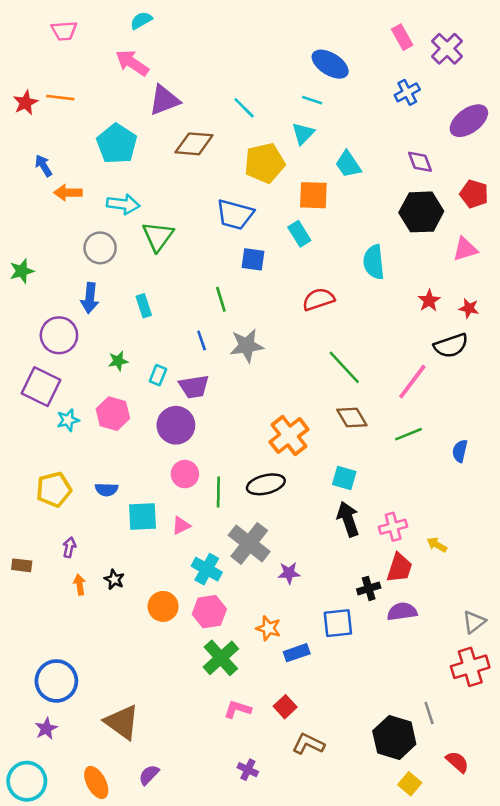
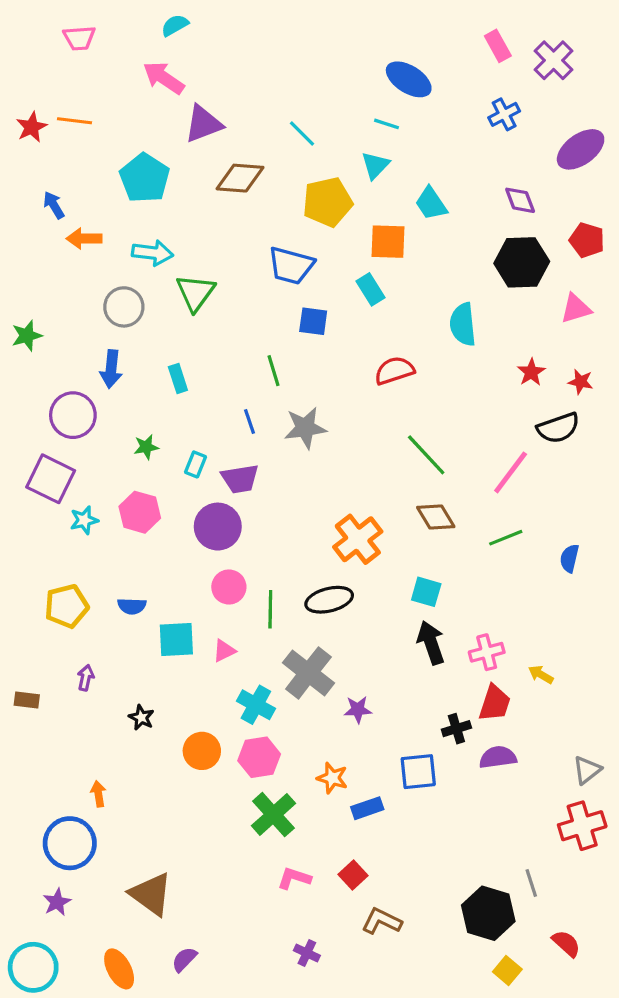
orange arrow: (80, 585) -> (98, 794), moved

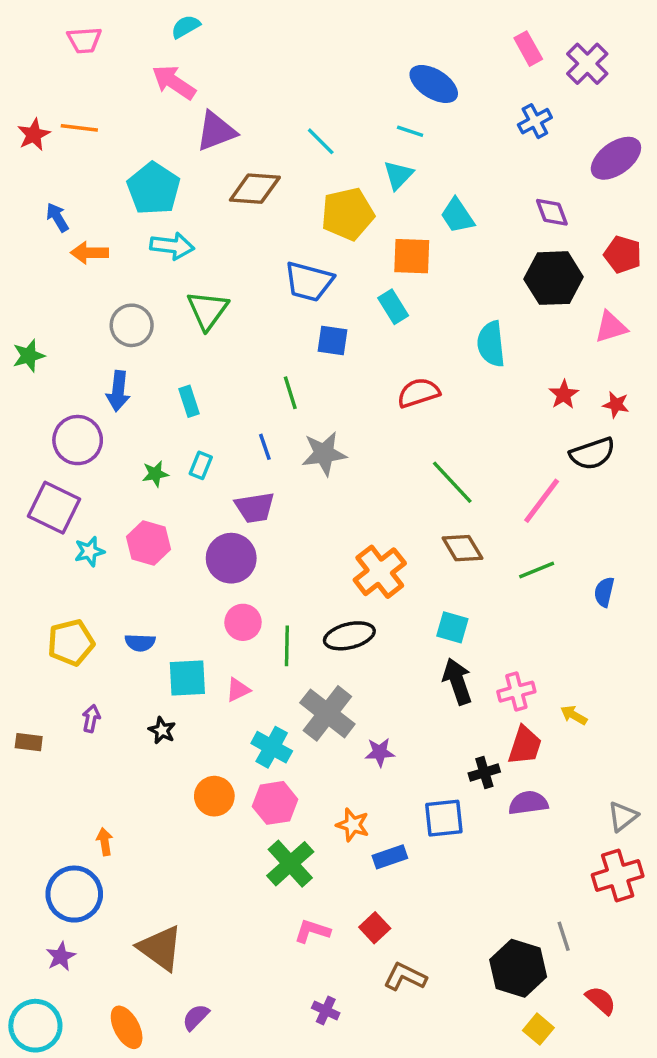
cyan arrow: (153, 253) -> (172, 246), moved
cyan rectangle: (195, 464) -> (201, 465), moved
black star: (141, 717) -> (162, 730), moved

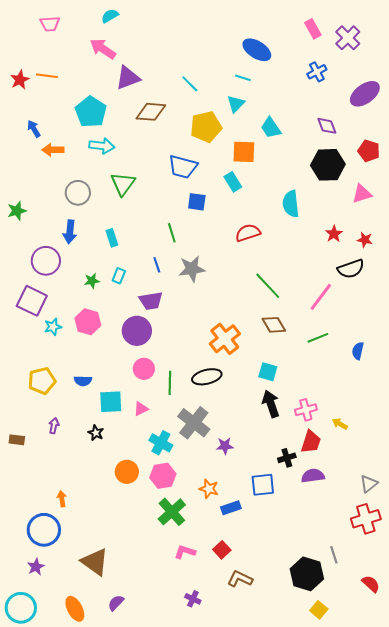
red semicircle: (601, 1000) -> (371, 584), moved

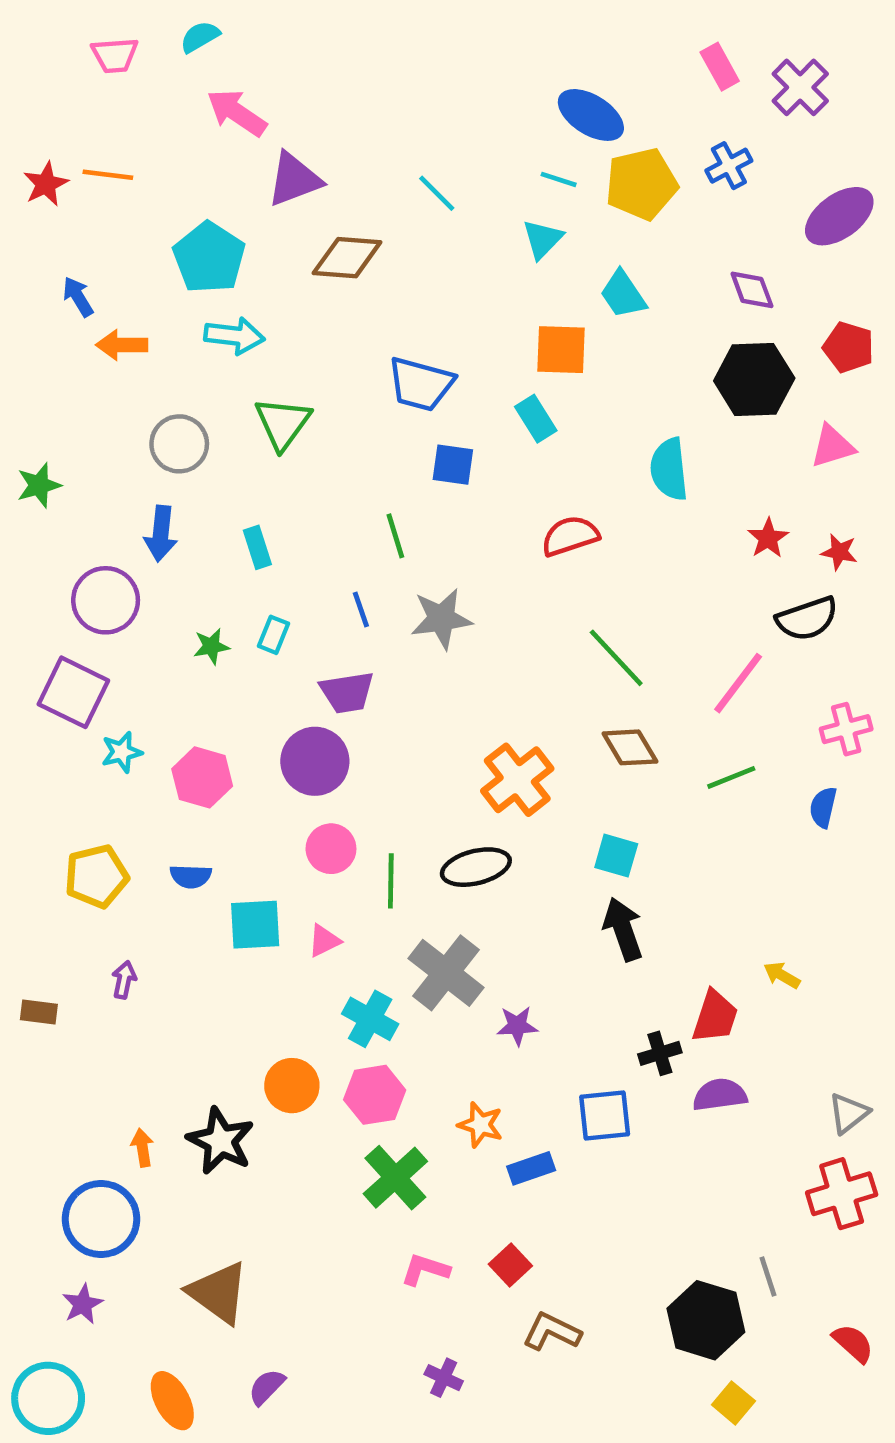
cyan semicircle: (110, 16) -> (200, 37), moved
yellow pentagon: (206, 127) -> (641, 184), moved
pink hexagon: (88, 322) -> (202, 777), moved
pink cross: (306, 410) -> (846, 729), moved
black star: (96, 433) -> (221, 1141), moved, size x1.8

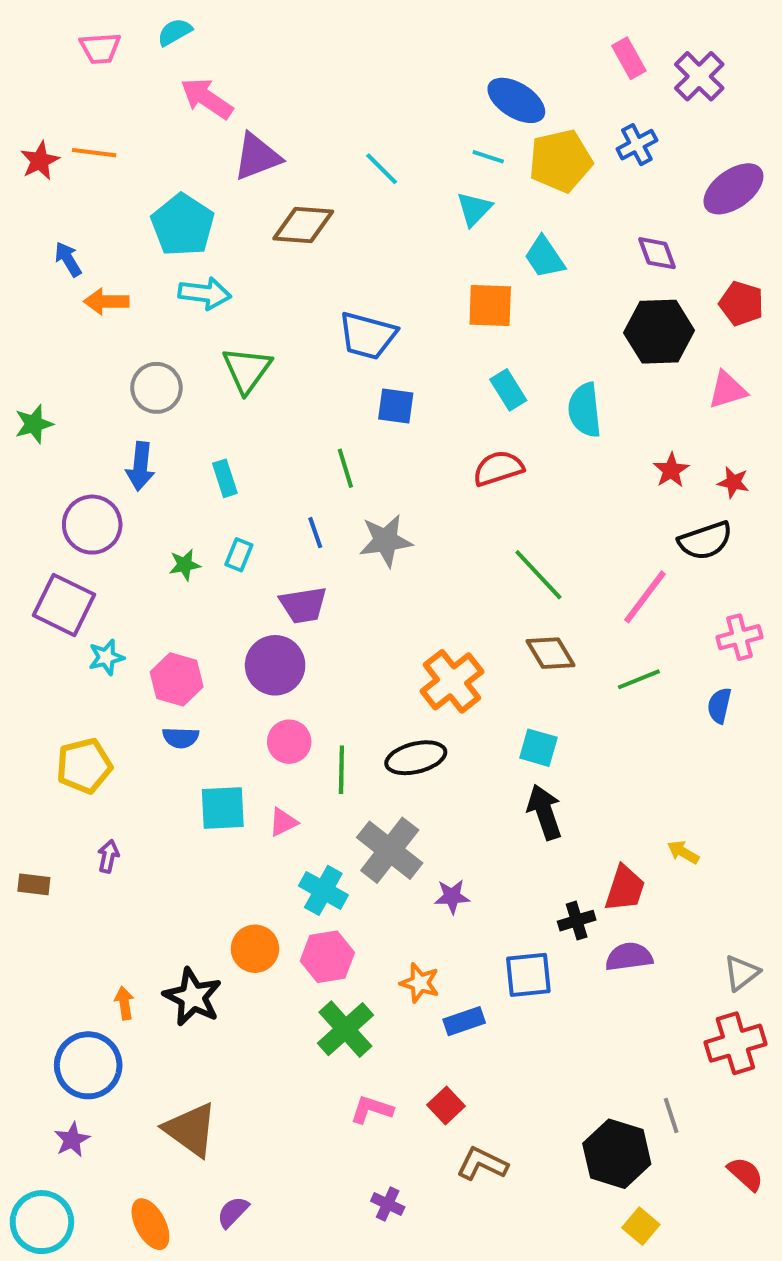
cyan rectangle: (536, 419) -> (508, 390), moved
blue semicircle: (191, 876) -> (181, 738), moved

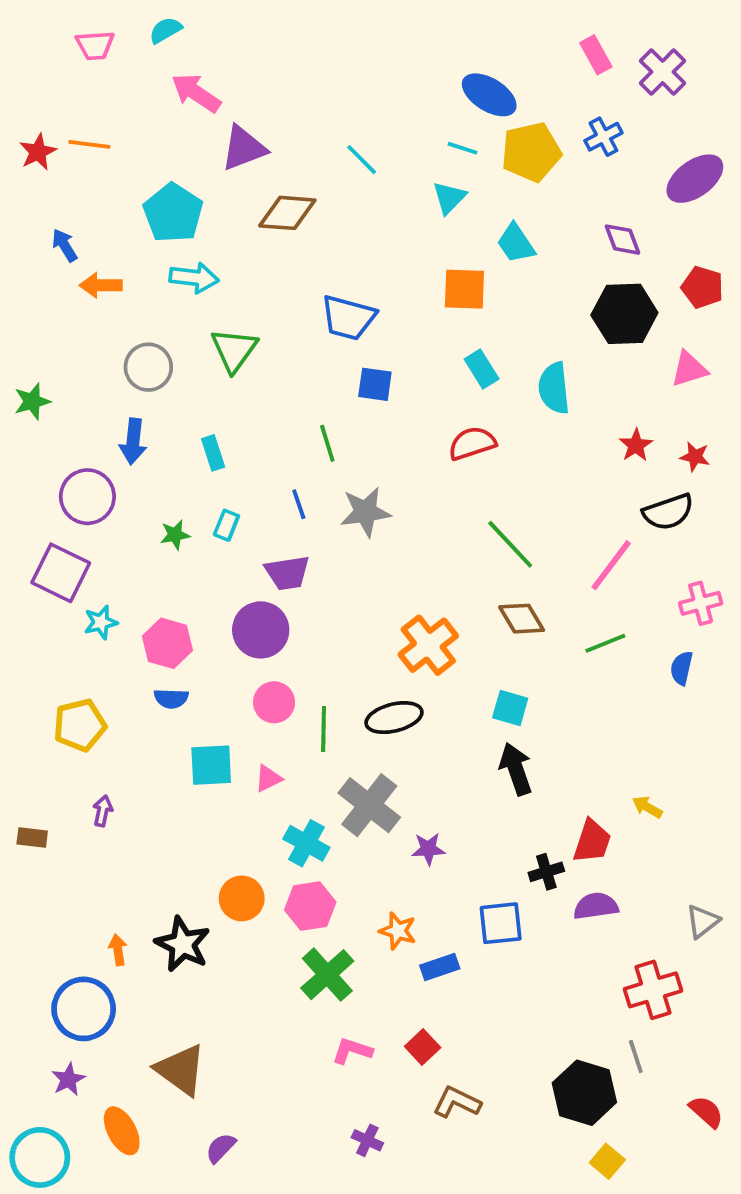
red cross: (735, 1043) -> (653, 990), moved
orange ellipse: (150, 1224) -> (122, 1131), moved

